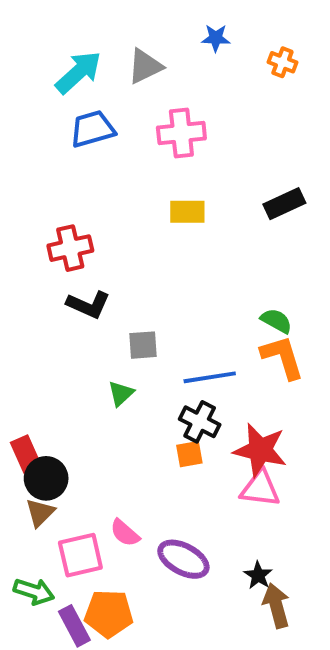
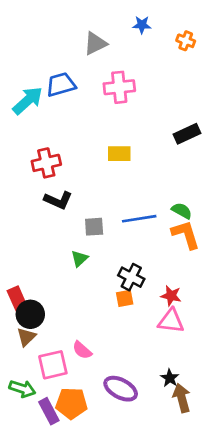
cyan arrow: (78, 72) -> (28, 101), moved
yellow rectangle: (187, 212) -> (119, 154), moved
blue line: (210, 377) -> (139, 219), moved
red star: (260, 450) -> (171, 296), size x0.6
purple ellipse: (183, 559) -> (121, 389), moved

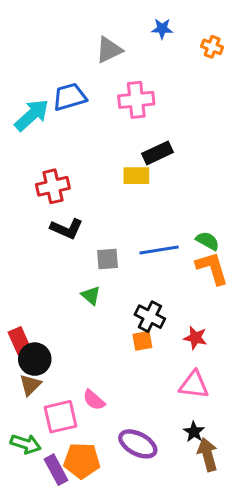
black rectangle: (187, 134) -> (158, 153), moved
green triangle: (79, 259) -> (91, 295), turned -36
pink triangle: (171, 321) -> (194, 385), moved

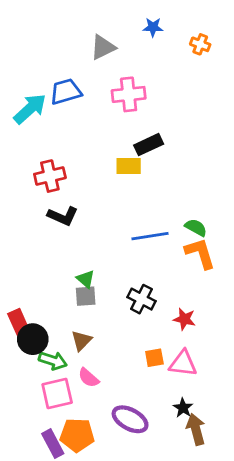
gray square: (108, 259) -> (86, 296), moved
orange square: (142, 341) -> (154, 358), moved
brown triangle: (30, 385) -> (81, 341), moved
green arrow: (26, 444) -> (53, 361), moved

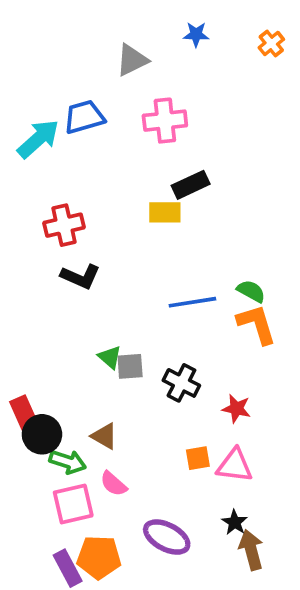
orange cross: (200, 44) -> (271, 44), moved, turned 30
gray square: (86, 296) -> (130, 366), moved
brown triangle: (81, 341) -> (104, 436), turned -45

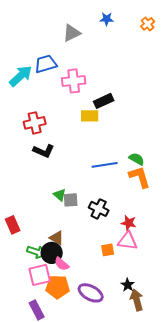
pink cross: (165, 121) -> (74, 81), moved
black circle: (42, 434) -> (52, 253), moved
pink triangle: (235, 465) -> (128, 241), moved
orange pentagon: (99, 557) -> (58, 287), moved

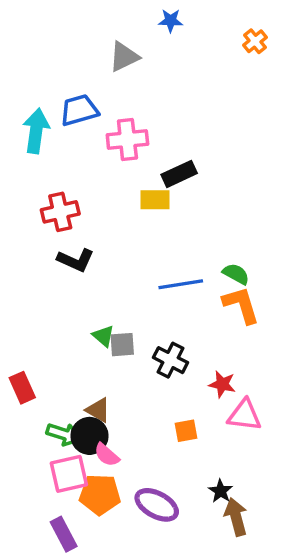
blue star: (107, 19) -> (171, 21), moved
cyan arrow: (21, 76) -> (36, 131), turned -40
pink triangle: (128, 241) -> (245, 415), moved

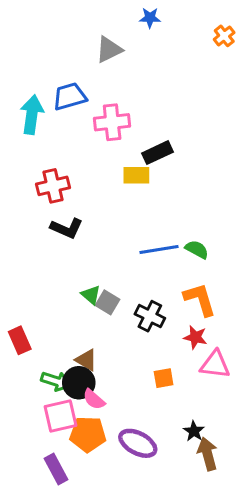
green semicircle: (236, 274) -> (197, 249), moved
orange L-shape: (241, 305) -> (200, 299), moved
gray square: (122, 345) -> (108, 302), turned 35

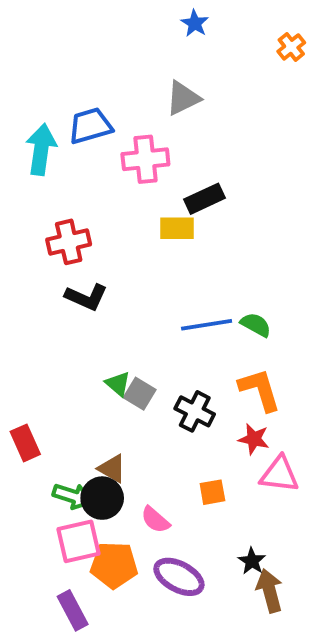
blue star: (150, 18) -> (195, 23), turned 30
gray triangle: (109, 50) -> (183, 98), moved
pink semicircle: (94, 399) -> (155, 520), moved

